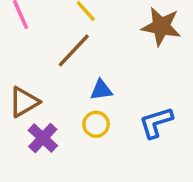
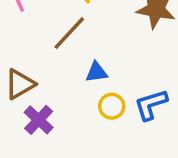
yellow circle: (96, 124) -> (112, 106), moved

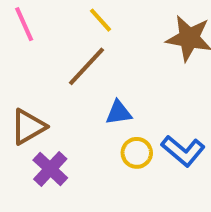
blue L-shape: (151, 105) -> (183, 151), turned -123

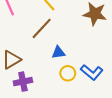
purple cross: (50, 169) -> (23, 82), turned 36

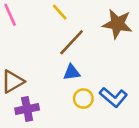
brown line: (42, 28) -> (72, 42), moved

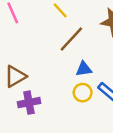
blue triangle: (72, 72) -> (84, 69), moved

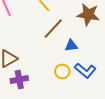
blue triangle: (84, 69) -> (71, 46), moved

